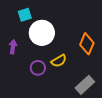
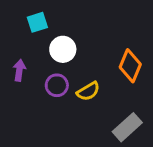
white circle: (42, 33) -> (63, 49), size x0.7
purple circle: (38, 68) -> (57, 85), moved

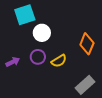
cyan square: (37, 22) -> (25, 15), size x1.5
purple arrow: (19, 70) -> (13, 62), moved, turned 56

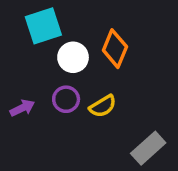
orange diamond: (87, 44) -> (115, 49), moved

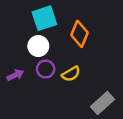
cyan square: (43, 26) -> (44, 18), moved
white circle: (73, 57) -> (38, 46), moved

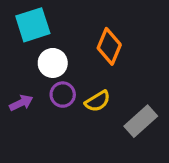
cyan square: (44, 18) -> (33, 25), moved
gray rectangle: (102, 103) -> (141, 121), moved

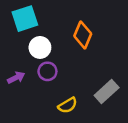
yellow semicircle: (98, 101) -> (68, 105), moved

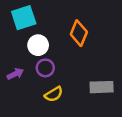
gray rectangle: (107, 91) -> (102, 87), turned 40
yellow semicircle: (68, 105) -> (54, 94), moved

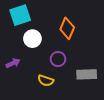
purple circle: (45, 68) -> (58, 59), moved
yellow semicircle: (54, 94) -> (46, 81), turned 49

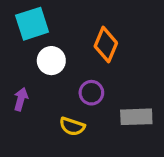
purple arrow: (13, 63) -> (21, 99), turned -48

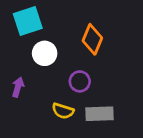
gray rectangle: (136, 117) -> (99, 114), moved

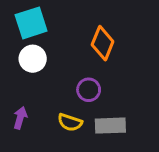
white circle: (45, 53) -> (33, 59), moved
purple arrow: (18, 87) -> (20, 118), moved

